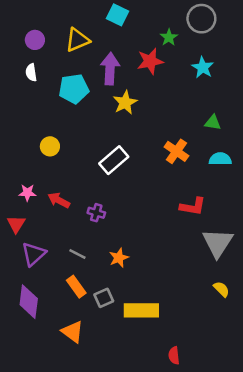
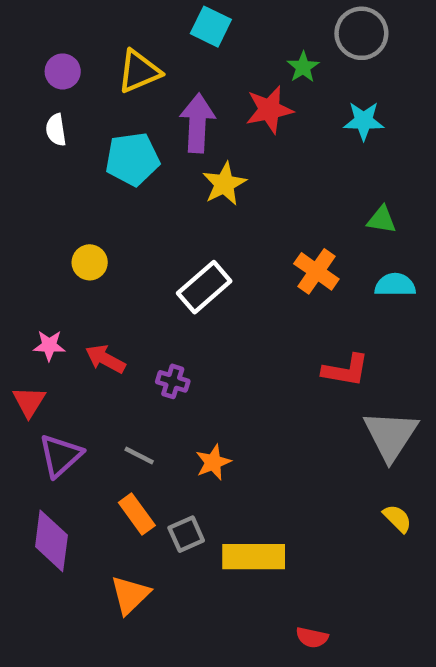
cyan star: (203, 67) -> (364, 121), turned -30
orange triangle: (72, 332) -> (130, 595), turned 40
red semicircle: (174, 355) -> (312, 637), turned -72

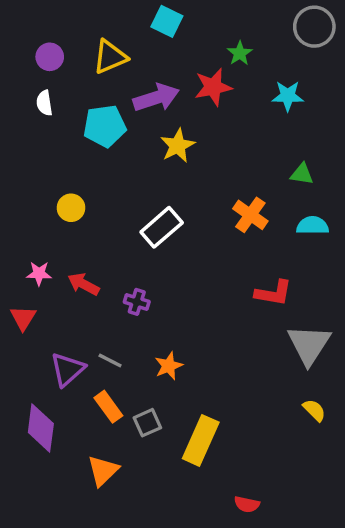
gray circle: (361, 33) -> (314, 27), moved
purple arrow: (197, 123) -> (156, 98), turned 69
purple triangle: (60, 456) -> (67, 369), moved
yellow rectangle: (254, 557) -> (201, 440), turned -66

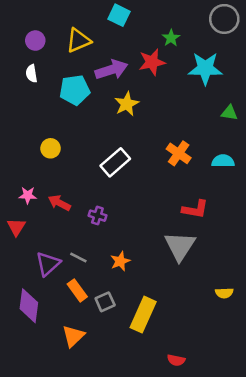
cyan star: (288, 96) -> (205, 68), size x1.5
green triangle: (302, 174) -> (229, 113), moved
gray triangle: (309, 345) -> (180, 246), moved
yellow semicircle: (314, 410) -> (224, 293), turned 132

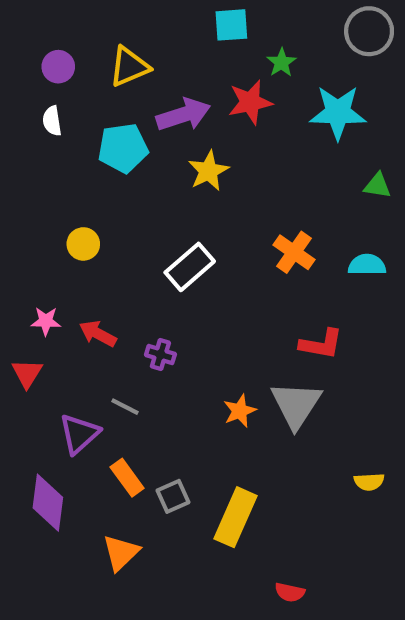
cyan square: (119, 15) -> (231, 25), moved, turned -30
gray line: (78, 257) -> (125, 407), moved
orange star: (120, 261) -> (240, 411), moved

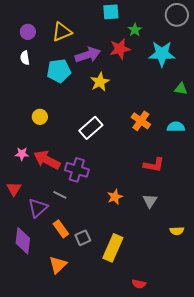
red arrow: (98, 334) -> (47, 160), size x1.5
purple cross: (160, 355) -> (77, 170), size x1.6
red triangle: (27, 373) -> (14, 189), moved
gray triangle: (296, 405) -> (150, 201), moved, size x0.6

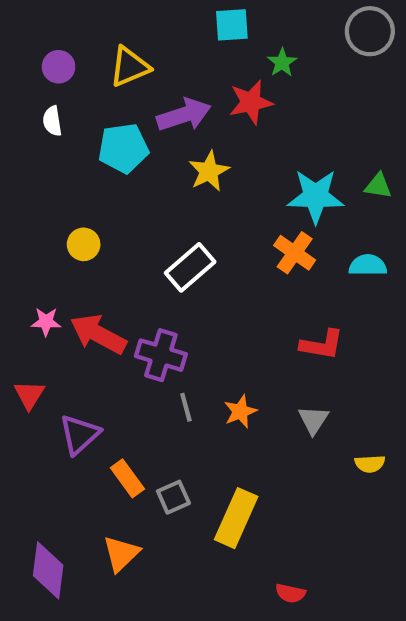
cyan star: (162, 54) -> (316, 196), moved
gray line: (60, 195) -> (186, 407), moved, turned 48
yellow semicircle: (177, 231) -> (370, 464), moved
purple diamond: (23, 241) -> (48, 570), moved

